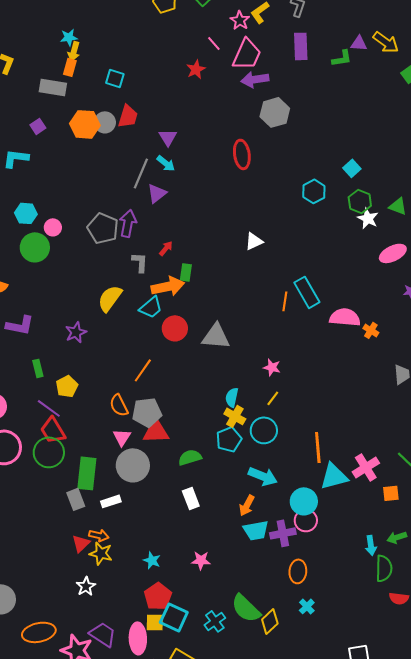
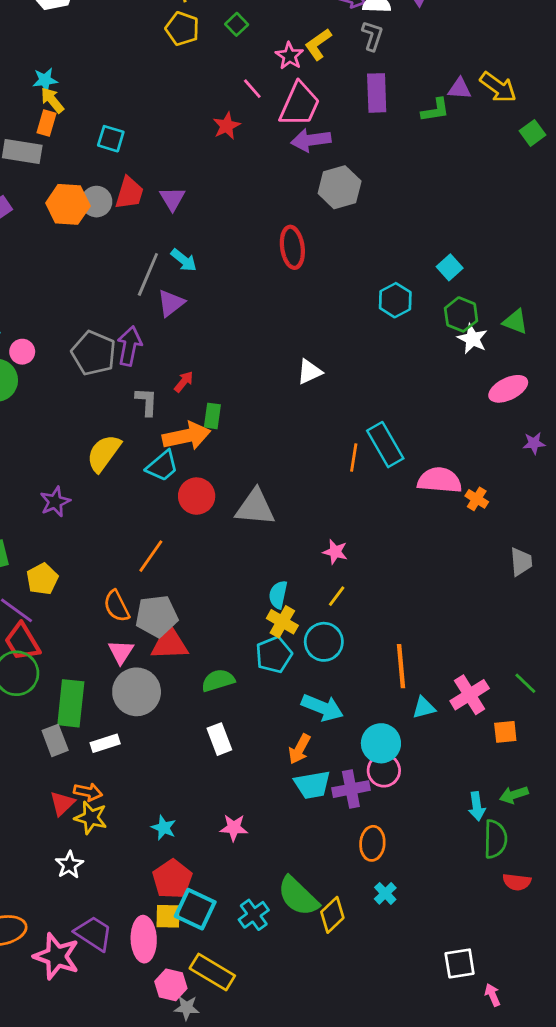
yellow arrow: (74, 51) -> (52, 100), turned 126
purple triangle: (168, 137) -> (172, 199), moved
cyan triangle: (334, 476) -> (424, 708), size x0.6

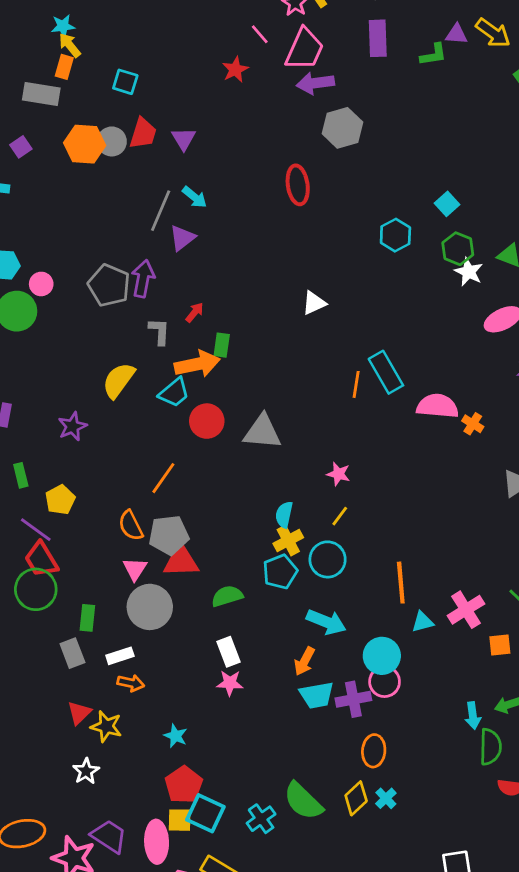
yellow cross: (282, 622) -> (288, 540), turned 32
green rectangle: (71, 703) -> (87, 618), size x0.6
orange arrow: (88, 792) -> (131, 683), moved
pink star: (234, 828) -> (230, 683), moved
yellow diamond: (332, 915) -> (356, 798), moved

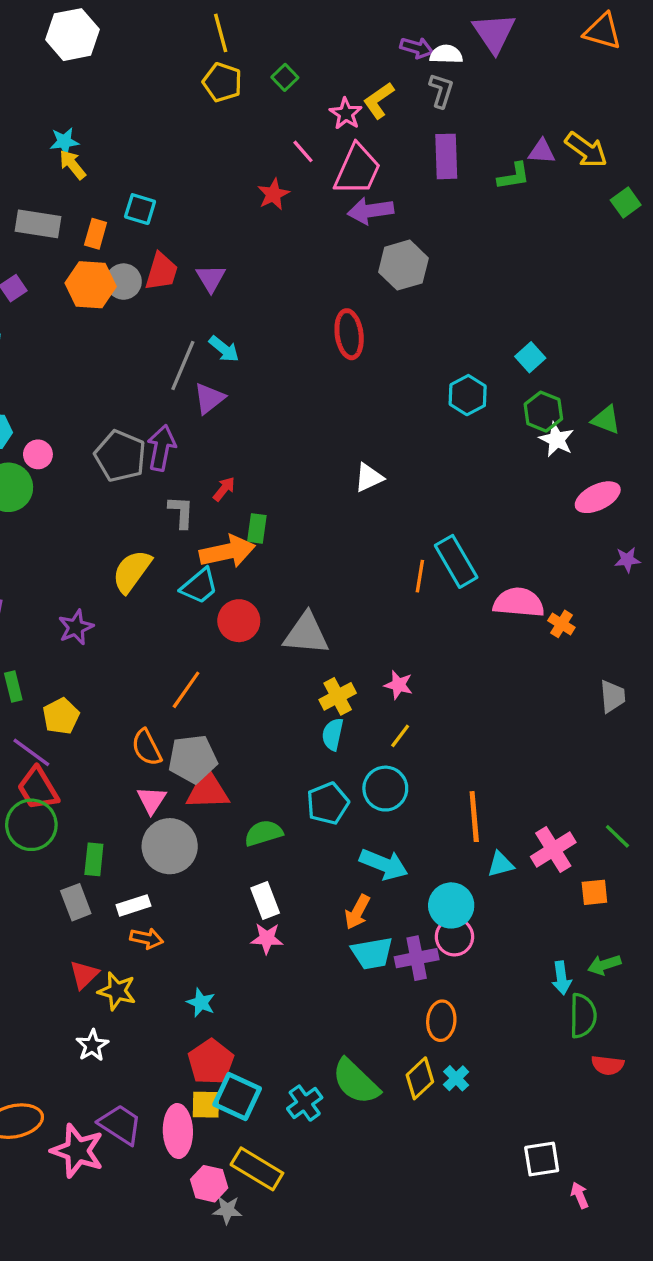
orange rectangle: (64, 67) -> (96, 234), moved
yellow cross: (288, 540) -> (338, 696), moved

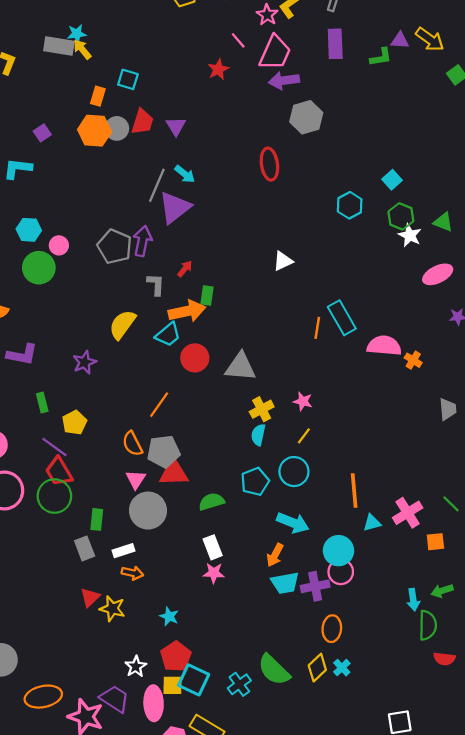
gray rectangle: (38, 224) -> (59, 46), moved
purple triangle: (209, 398) -> (175, 208), size x1.5
white star: (92, 1045) -> (136, 666), moved

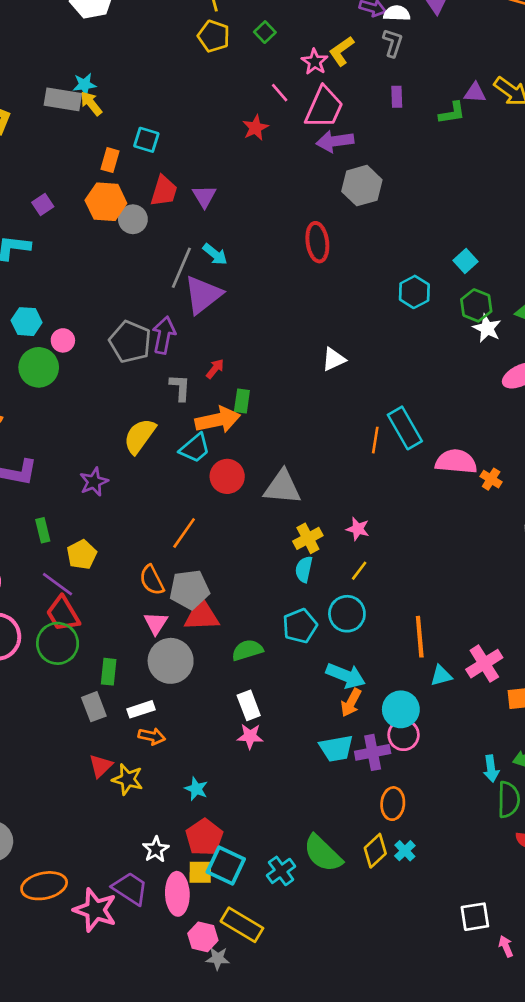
purple rectangle: (335, 44) -> (397, 97), size x0.6
gray circle: (117, 128) -> (133, 219), moved
orange arrow: (275, 555) -> (351, 703), moved

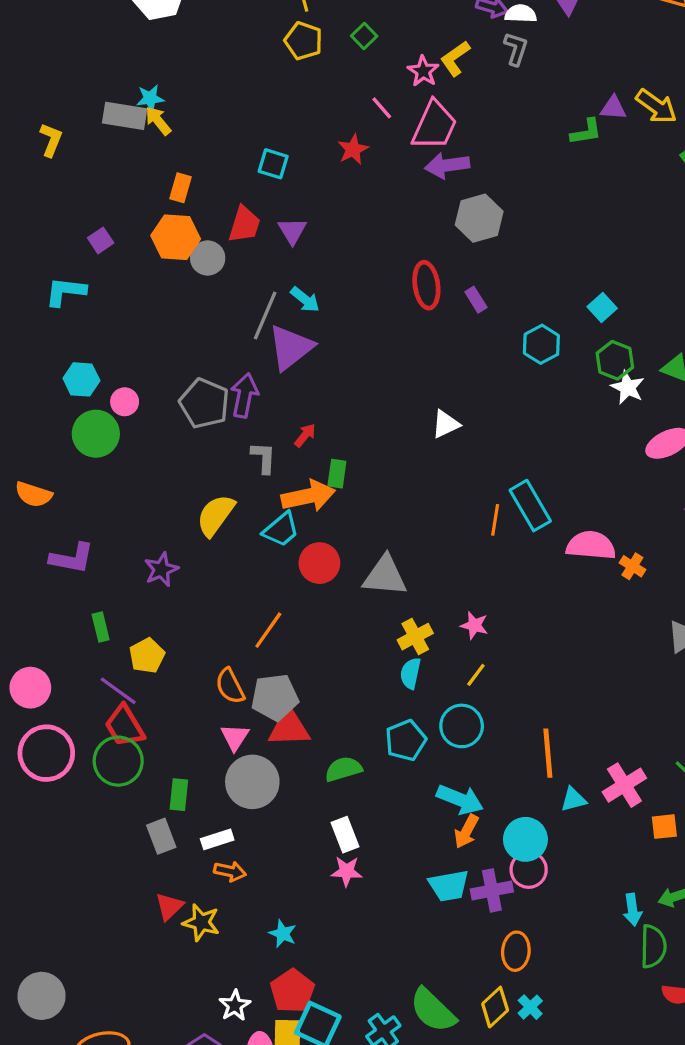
purple rectangle: (397, 97) -> (476, 300), moved, turned -30
cyan square: (146, 140) -> (273, 164), moved

